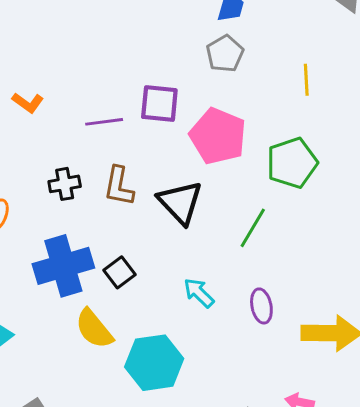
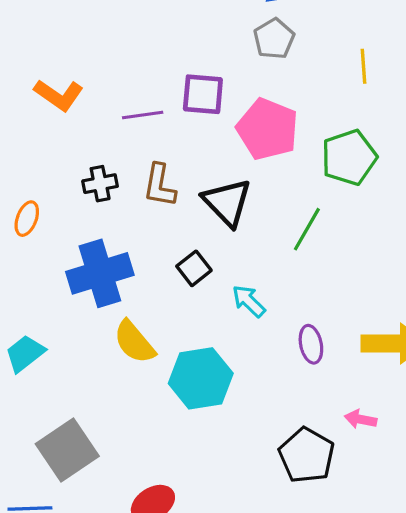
orange L-shape: (28, 103) -> (59, 95), size x1.4
black square: (120, 272) -> (194, 268), moved
purple ellipse: (261, 306) -> (311, 344), moved

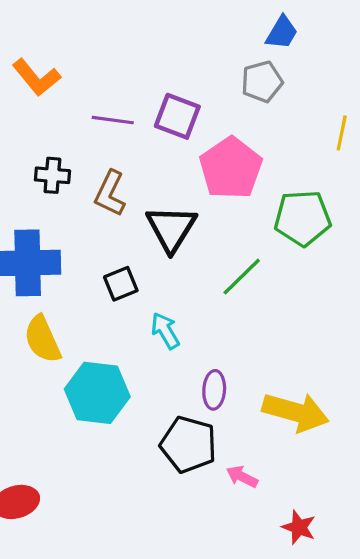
black pentagon: (307, 455) -> (188, 445), moved, turned -30

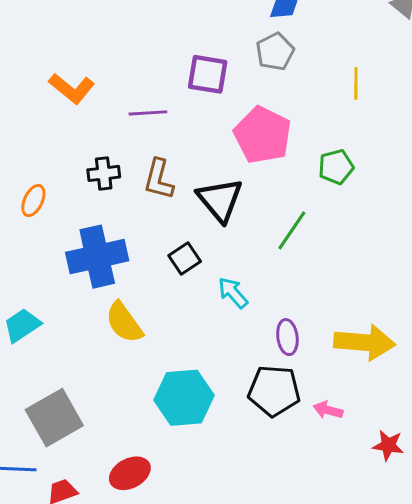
purple square: (177, 116) -> (208, 74), moved
green pentagon: (303, 218) -> (336, 167), size x0.7
cyan hexagon: (97, 393) -> (184, 398), moved

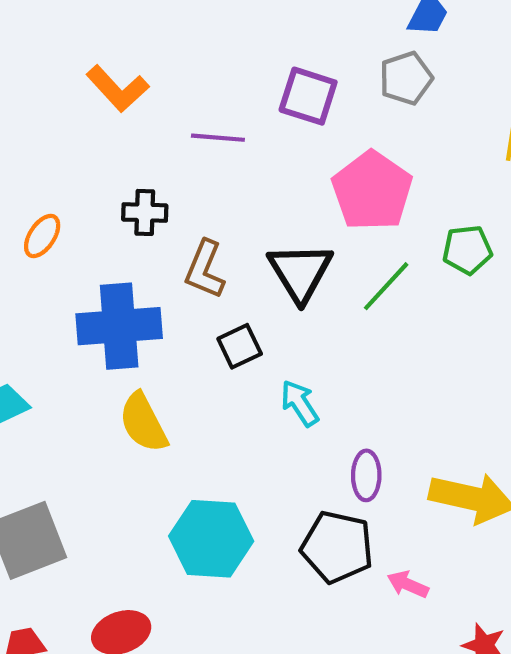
brown L-shape: (159, 179) -> (205, 269), moved
green line: (292, 230) -> (386, 286), moved

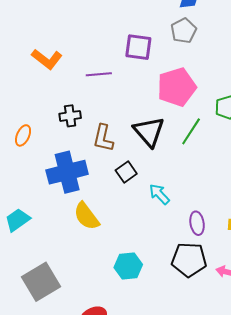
pink pentagon: (372, 191) -> (177, 87), turned 30
cyan hexagon: (211, 539) -> (128, 266), size x0.7

